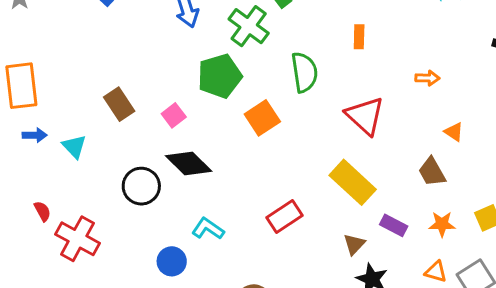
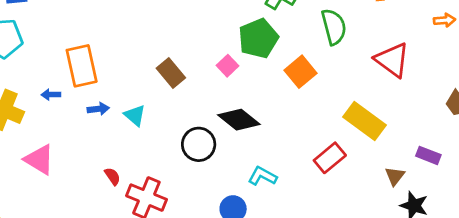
pink square: (174, 115) -> (227, 66), moved
yellow rectangle: (353, 182) -> (365, 121), moved

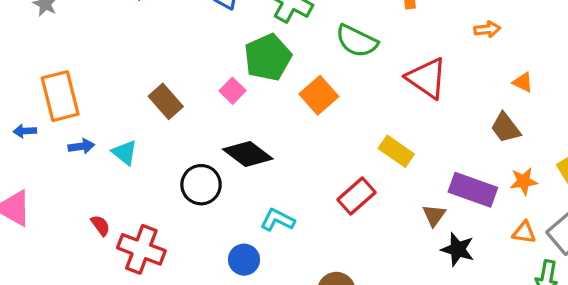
green semicircle: (334, 27) -> (357, 41), turned 132
yellow rectangle: (365, 121) -> (396, 151), size x0.7
purple rectangle: (428, 155) -> (473, 190), size x1.6

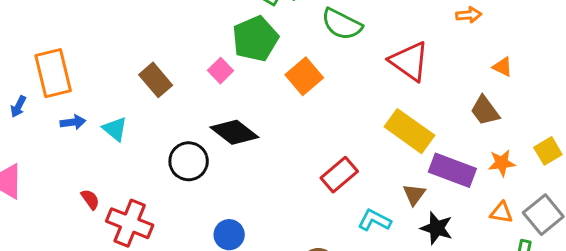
blue arrow: (25, 131) -> (18, 107), turned -60
yellow rectangle: (396, 151) -> (409, 131), moved, size x1.4
cyan L-shape: (278, 220) -> (374, 220), moved

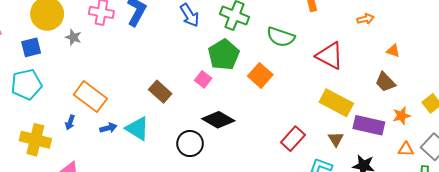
orange rectangle: (53, 73) -> (90, 97), turned -32
cyan triangle: (115, 129) -> (137, 129), size x1.4
brown triangle: (414, 195) -> (336, 139), moved

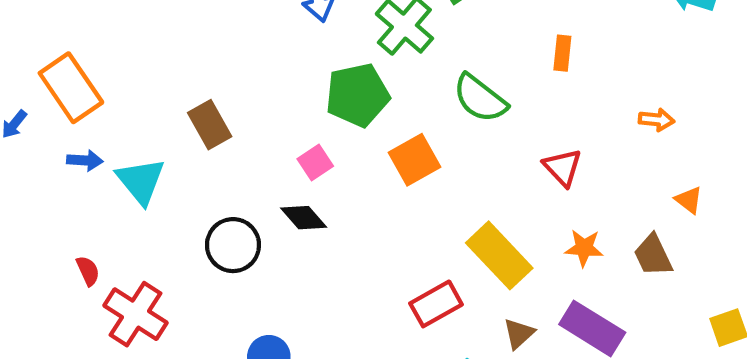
red triangle: (330, 56) -> (563, 167), size x0.7
pink square: (203, 79) -> (315, 162), moved
yellow rectangle: (336, 103) -> (499, 255), moved
orange star: (402, 116) -> (584, 248), moved
black diamond: (218, 120) -> (304, 218), size x0.7

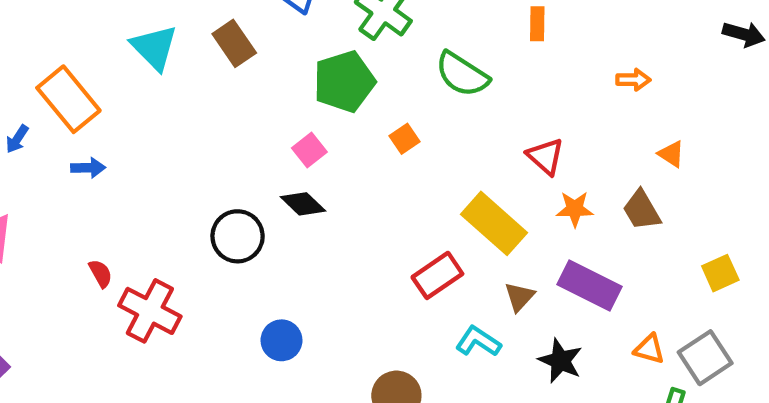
brown rectangle: (210, 125) -> (234, 43), moved
orange square: (415, 160) -> (404, 139), size x0.6
red triangle: (563, 167) -> (545, 156), moved
cyan triangle: (141, 181) -> (154, 47), moved

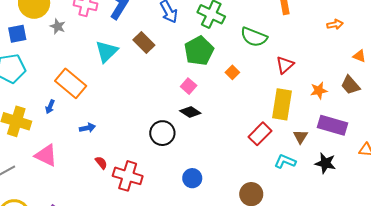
cyan triangle: (154, 47) -> (107, 51), turned 40
red triangle: (545, 156) -> (285, 65), moved, turned 48
blue arrow: (88, 168) -> (87, 128), moved
yellow rectangle: (494, 223) -> (282, 104), turned 68

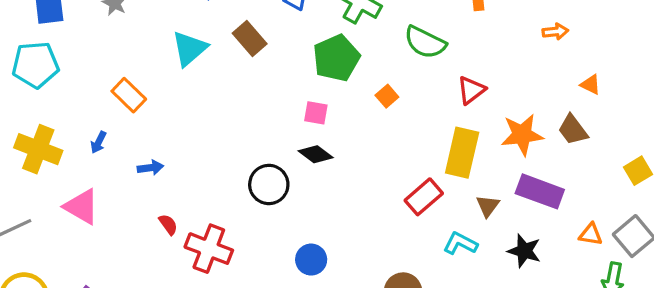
orange rectangle: (71, 83) -> (129, 95), size x0.7
pink square: (189, 86) -> (316, 113), turned -35
orange star: (319, 90) -> (522, 135), size x1.5
blue arrow: (50, 107) -> (99, 142), moved

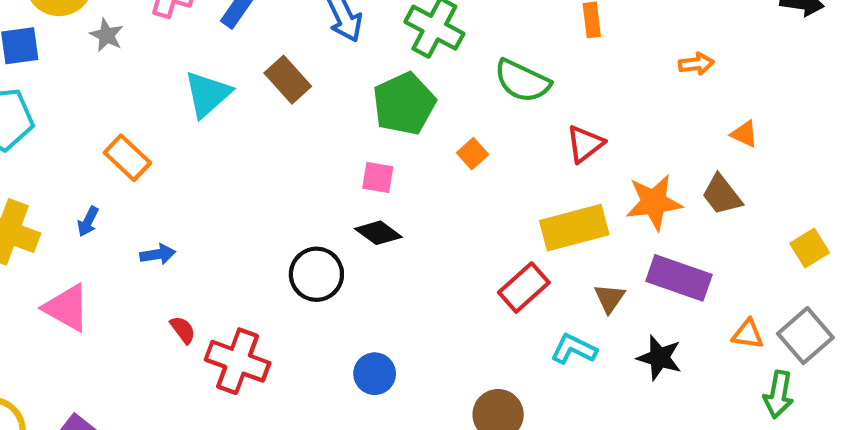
yellow rectangle: (462, 153) -> (574, 228), turned 63

